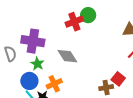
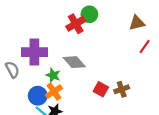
green star: (37, 64) -> (53, 75), moved
red square: (118, 79) -> (101, 89), moved
orange cross: (54, 84) -> (54, 92), moved

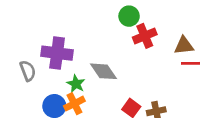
brown triangle: (137, 23) -> (184, 46), moved
red cross: (76, 24) -> (145, 36), moved
red line: (145, 47) -> (191, 63), turned 48

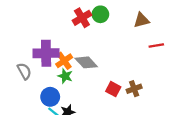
red cross: (145, 36) -> (82, 18), moved
brown triangle: (184, 46) -> (141, 20), moved
orange cross: (74, 104) -> (64, 61), moved

